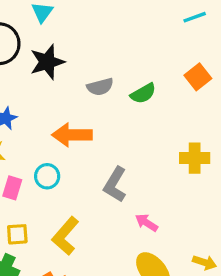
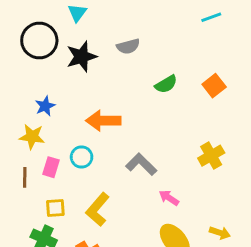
orange square: (198, 77) -> (214, 86), moved
gray semicircle: (100, 87) -> (128, 46), moved
yellow cross: (195, 158) -> (211, 156), moved, turned -30
gray L-shape: (115, 185) -> (141, 164), turned 104

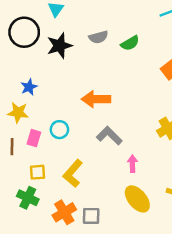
green semicircle: (166, 84) -> (130, 43), moved
orange arrow: (103, 121) -> (96, 99), moved
pink arrow: (169, 198) -> (132, 164), turned 56

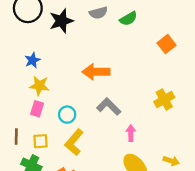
yellow star: (18, 113) -> (39, 86), moved
cyan circle: (59, 130) -> (67, 115), moved
brown line: (12, 147) -> (16, 137), moved

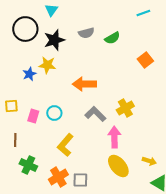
yellow star: (39, 86) -> (47, 65), moved
yellow cross: (164, 100) -> (125, 108), moved
cyan circle: (67, 115) -> (54, 113), moved
pink arrow: (131, 133) -> (114, 137), size x1.5
yellow square: (41, 141) -> (11, 106), moved

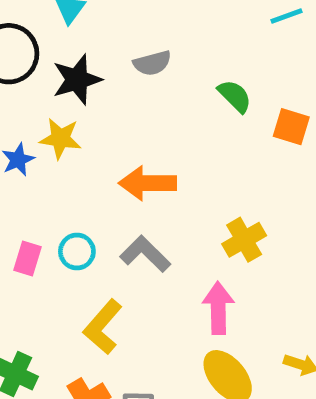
green semicircle: (112, 38) -> (235, 96), moved, turned -105
orange square: (145, 60) -> (291, 127), turned -35
gray L-shape: (95, 114) -> (145, 254), moved

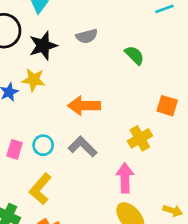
orange square: (291, 127) -> (167, 106), moved
yellow L-shape: (103, 327) -> (40, 189), moved

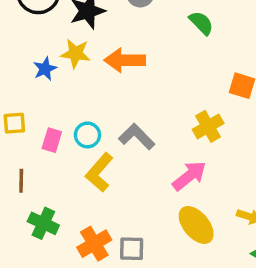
orange arrow: (84, 106) -> (125, 60), moved
pink arrow: (125, 178) -> (189, 176), turned 52
yellow L-shape: (40, 189) -> (99, 172), moved

